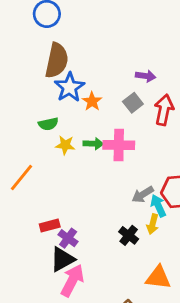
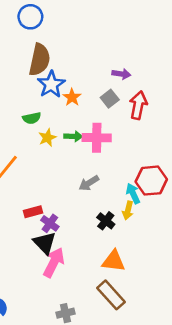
yellow star: (65, 145) -> (47, 138), turned -30
gray arrow: (143, 194) -> (89, 183), moved
black triangle: (62, 259) -> (45, 243), turned -45
orange triangle: (158, 278) -> (114, 261), moved

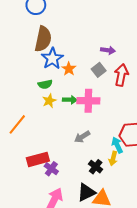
green semicircle: (32, 118) -> (45, 84), moved
red rectangle: (33, 212) -> (38, 159), size x1.5
black triangle: (45, 243) -> (86, 192), moved, turned 48

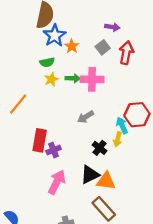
red rectangle: (38, 159) -> (40, 140), turned -65
purple cross: (51, 169) -> (53, 150), turned 32

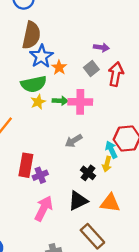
green semicircle: (47, 62) -> (34, 84), size x1.6
orange triangle: (106, 181) -> (110, 203), moved

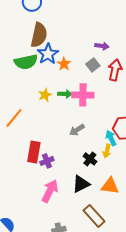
green semicircle: (34, 84) -> (26, 62), moved

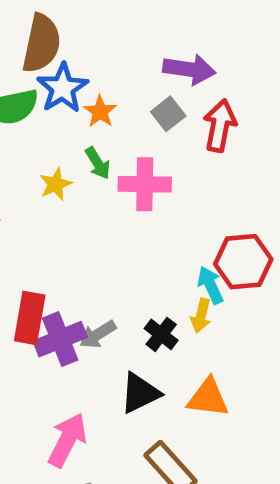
purple arrow: (102, 46) -> (189, 69), size x1.5
green arrow: (65, 94) -> (98, 163), moved, turned 56
gray arrow: (77, 130) -> (98, 334), moved
purple cross: (47, 161) -> (60, 339), size x1.5
pink arrow: (50, 191) -> (67, 440), moved

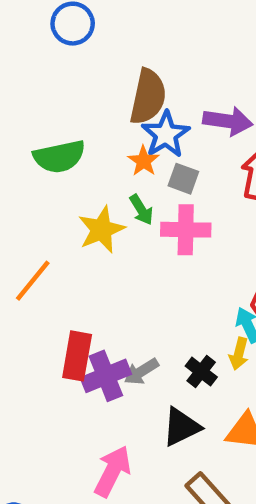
brown semicircle: (41, 43) -> (148, 97), moved
blue star: (63, 88) -> (166, 134), moved
gray square: (168, 114) -> (183, 179), moved, turned -32
yellow star: (56, 184) -> (101, 230), size x1.5

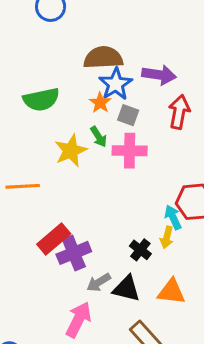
brown semicircle: (148, 97) -> (103, 58), turned -105
orange line: (33, 281) -> (23, 186), turned 48
red rectangle: (77, 356) -> (54, 239), turned 40
gray arrow: (141, 371) -> (99, 282), moved
black triangle: (181, 427) -> (126, 289), turned 40

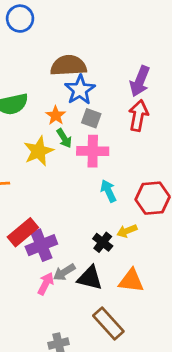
purple arrow: (159, 75) -> (140, 81), moved, turned 104
orange star: (100, 103) -> (56, 115), moved
cyan arrow: (173, 217) -> (108, 191), moved
yellow arrow: (167, 237) -> (127, 231), turned 54
pink arrow: (78, 320) -> (46, 284), moved, size x0.7

